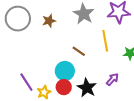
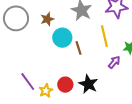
brown line: (79, 51) -> (78, 48), turned 40
cyan circle: (65, 71) -> (62, 38), moved
purple arrow: (112, 79) -> (114, 62), moved

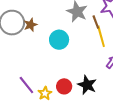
brown star: (47, 19) -> (30, 25), moved
brown line: (78, 48) -> (96, 22), moved

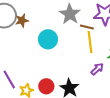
brown line: (96, 22) -> (87, 27), turned -64

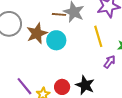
brown star: (22, 20) -> (37, 33), moved, size x1.5
brown line: (87, 27) -> (59, 14), moved

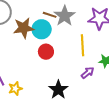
cyan circle: (56, 40) -> (42, 29), moved
red circle: (62, 87) -> (46, 52), moved

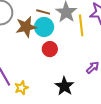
brown line: (50, 15) -> (43, 12), moved
yellow line: (83, 45) -> (81, 25), moved

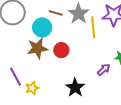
brown star: (26, 27) -> (37, 48), moved
cyan circle: (44, 27) -> (42, 27), moved

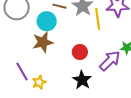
red circle: (61, 50) -> (80, 52), moved
purple arrow: (104, 70) -> (110, 61), size x1.6

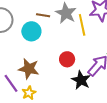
brown star: (43, 42) -> (29, 69), moved, turned 30
black star: (82, 80) -> (81, 80), moved

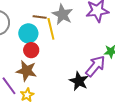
yellow line: (82, 25) -> (51, 29), moved
red circle: (67, 59) -> (31, 50), moved

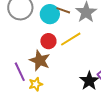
yellow line: (51, 29) -> (71, 39), moved, turned 60
cyan circle: (28, 33) -> (50, 14), moved

